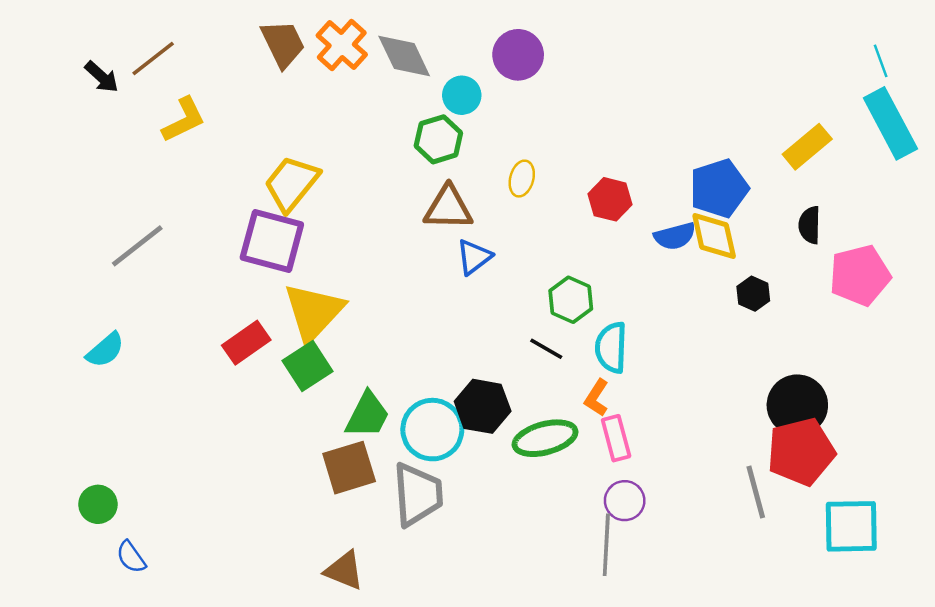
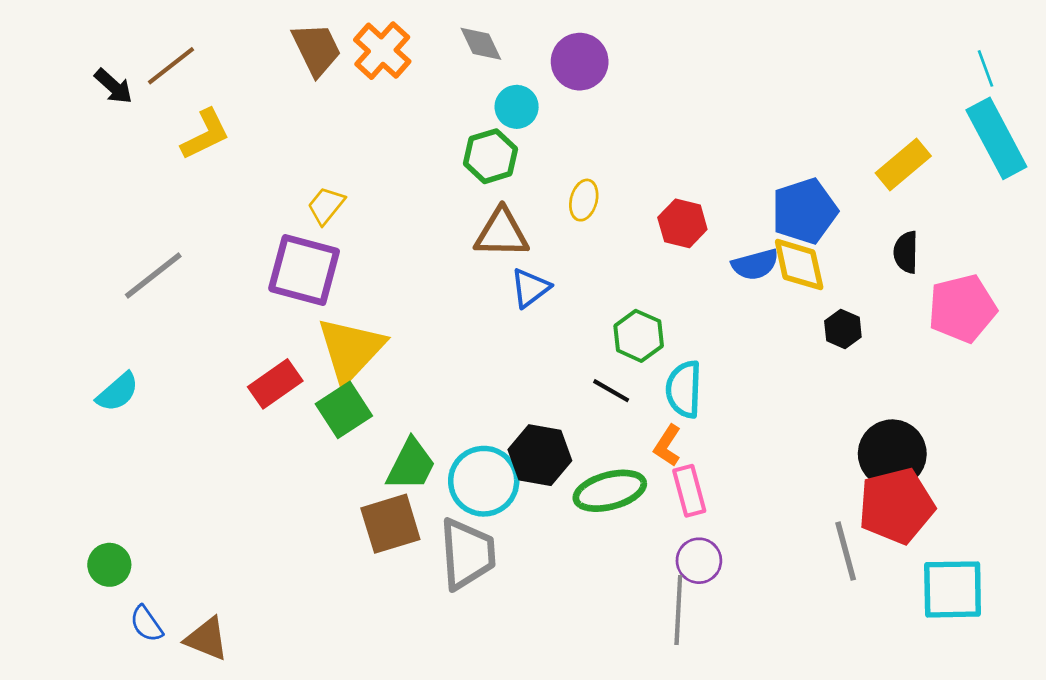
gray diamond: (404, 56) -> (481, 44), moved, size x0.7
yellow trapezoid: (292, 183) -> (326, 206), size x0.6
brown triangle: (344, 570) -> (207, 639), moved

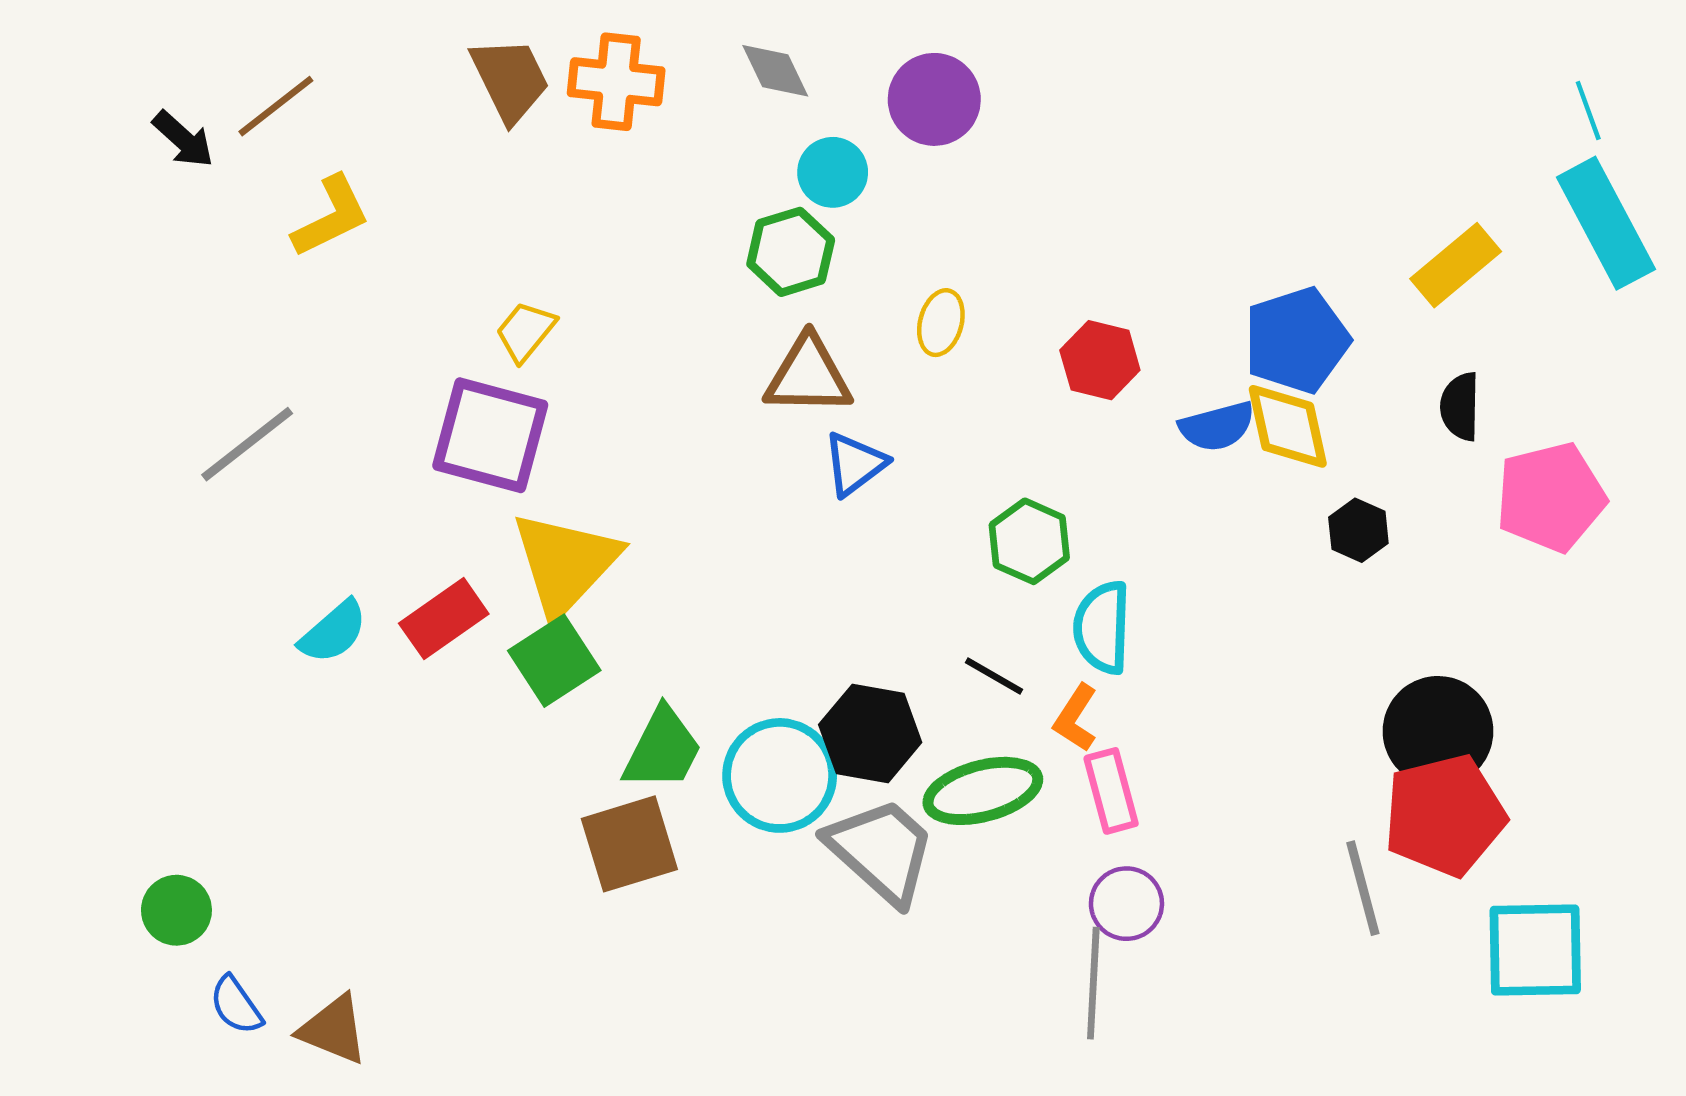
orange cross: (382, 51) -> (616, 82), turned -36
black line: (611, 391) -> (994, 676), moved
cyan semicircle: (118, 392) -> (333, 632), moved
gray trapezoid: (467, 554) -> (881, 851), moved, turned -44

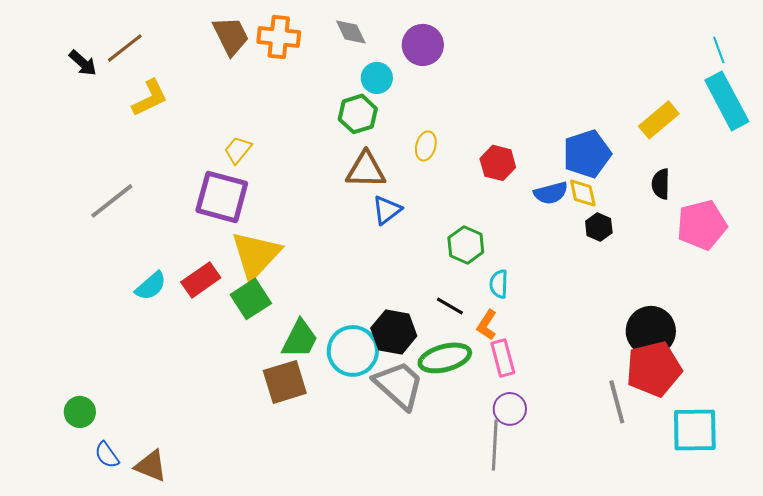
yellow diamond: (1288, 426) -> (583, 193), size x0.7
black hexagon: (1358, 530) -> (599, 227), moved
cyan semicircle: (1102, 627) -> (499, 284), size x0.7

